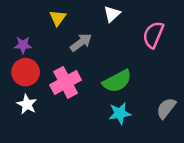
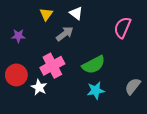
white triangle: (112, 14) -> (76, 13), moved, turned -40
red circle: (26, 72) -> (16, 75), moved
white star: (27, 104) -> (39, 87), moved

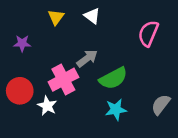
gray arrow: (65, 34) -> (87, 58), moved

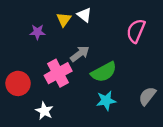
yellow triangle: (56, 17) -> (64, 19), moved
purple star: (22, 43) -> (37, 32), moved
white star: (47, 106) -> (44, 111), moved

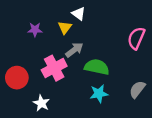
yellow triangle: (64, 19) -> (65, 27), moved
pink semicircle: (136, 31) -> (136, 38), moved
green semicircle: (104, 72) -> (97, 67), turned -140

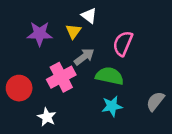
purple star: (35, 30) -> (40, 34), size x1.5
pink semicircle: (136, 38) -> (123, 43), moved

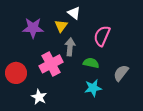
gray arrow: (84, 57) -> (70, 47), turned -48
green semicircle: (110, 76) -> (91, 63), size x0.7
gray semicircle: (155, 101) -> (121, 73), moved

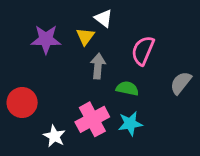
pink cross: (51, 64) -> (92, 119), moved
gray semicircle: (121, 73) -> (181, 83), moved

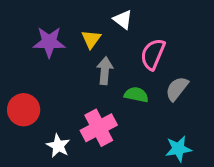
white triangle: (104, 18) -> (123, 20), moved
gray semicircle: (181, 83) -> (177, 89), moved
cyan star: (130, 124) -> (178, 149), moved

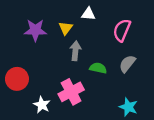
white triangle: (123, 20) -> (88, 14), turned -32
pink semicircle: (153, 54) -> (122, 30), moved
cyan star: (178, 149) -> (128, 107), turned 30

